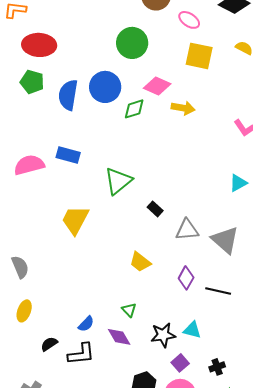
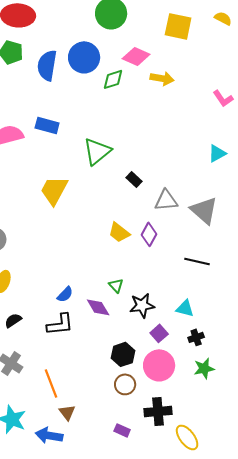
purple diamond: (186, 278) -> (149, 234), moved
green triangle: (129, 310) -> (116, 285), moved
cyan triangle: (192, 330) -> (185, 308), moved
black semicircle: (49, 344) -> (13, 320), moved

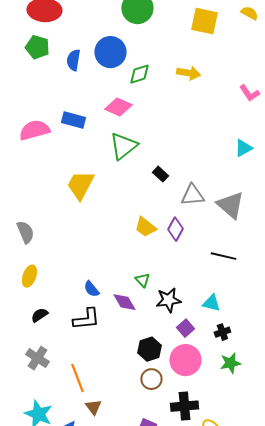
pink diamond: (136, 56) -> (118, 107), moved
blue semicircle: (47, 65) -> (73, 60), size x0.7
blue semicircle: (65, 294) -> (91, 289), turned 96

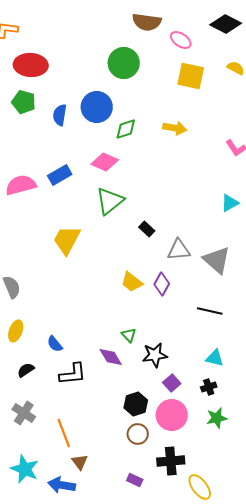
blue rectangle: (73, 120) -> (60, 175), turned -45
blue semicircle: (91, 289) -> (55, 344), moved
cyan triangle: (211, 303) -> (215, 358), moved

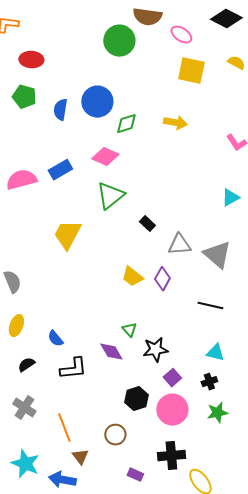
green circle: (124, 63) -> (119, 41), moved
red ellipse: (31, 65) -> (31, 60), size x0.7
brown circle: (138, 434) -> (115, 435), moved

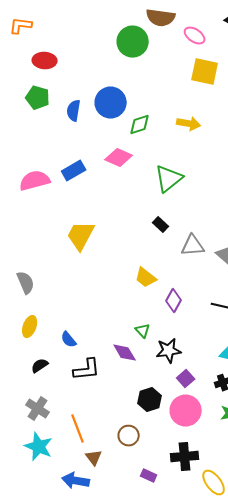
green triangle: (110, 196) -> (169, 179), moved
purple diamond: (162, 279) -> (174, 301), moved
cyan star: (25, 464) -> (39, 447), moved

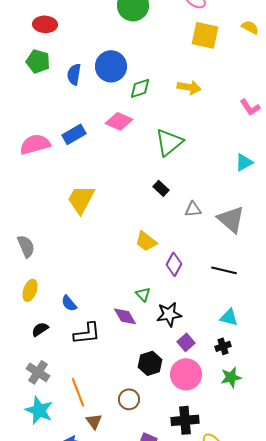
gray triangle: (193, 246) -> (193, 209), size x0.7

